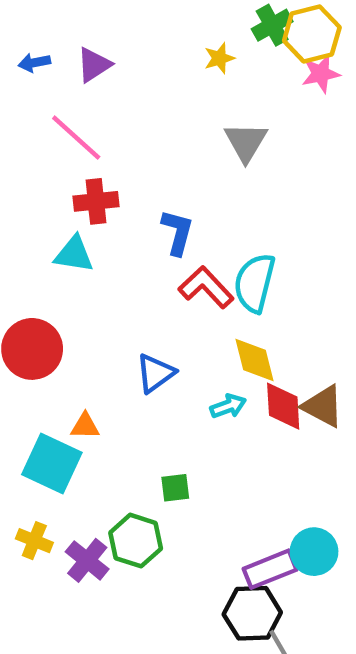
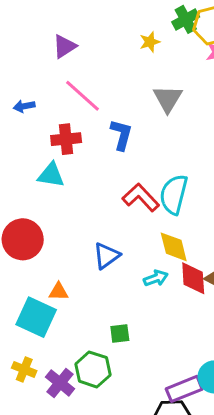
blue arrow: (34, 63) -> (24, 106), moved
pink line: (76, 138) -> (82, 96), moved
blue L-shape: (177, 232) -> (121, 135), moved

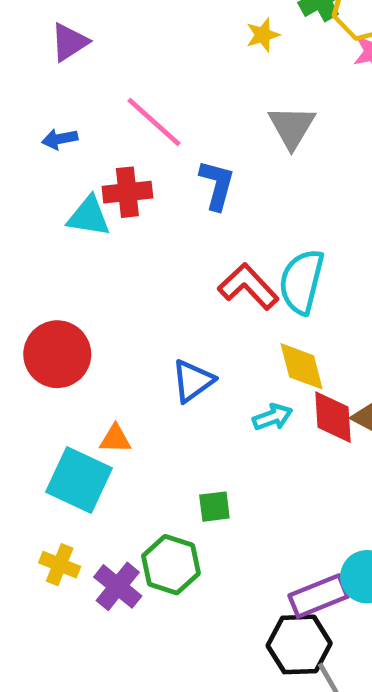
purple triangle: (65, 46) -> (69, 42), moved
cyan triangle: (51, 175) -> (89, 216), moved

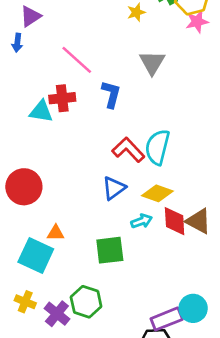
blue arrow: (60, 139) -> (17, 43), moved, turned -72
yellow diamond: (302, 366) -> (157, 193), turned -56
blue triangle: (193, 381) -> (114, 188), moved
green square: (214, 507) -> (110, 250), moved, size x1.6

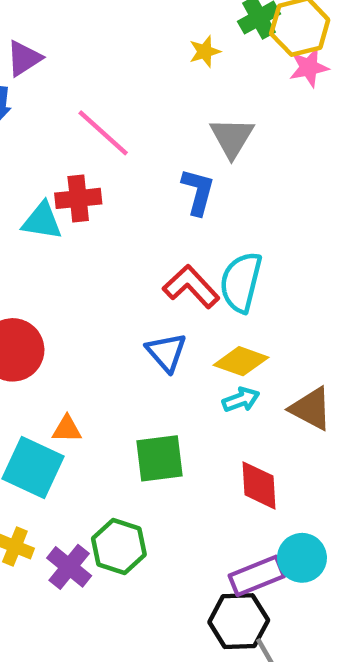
blue L-shape: (111, 94) -> (198, 192), moved
blue triangle: (114, 188) -> (166, 352), turned -35
cyan arrow: (142, 221) -> (241, 400), moved
red diamond: (175, 221) -> (259, 485), moved

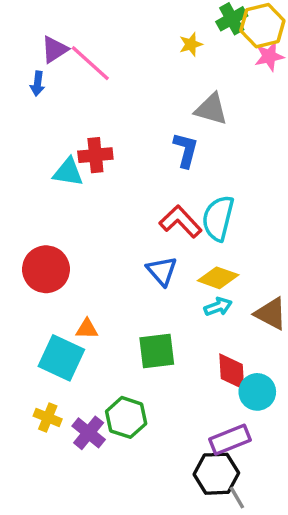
pink line: (103, 133) -> (90, 63), moved
gray triangle: (232, 137) -> (211, 109), turned -45
cyan circle: (302, 558) -> (257, 392), moved

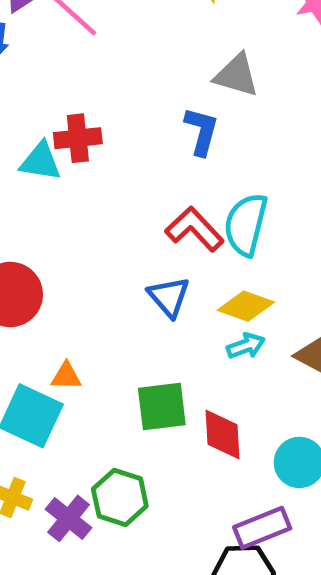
red diamond: (232, 371) -> (222, 434), moved

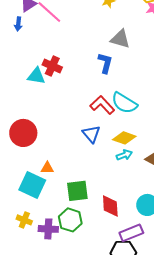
red cross: (78, 138) -> (52, 66), turned 30
cyan semicircle: (246, 225) -> (124, 103), turned -72
green square: (162, 406) -> (77, 191), moved
red diamond: (222, 434) -> (110, 206), moved
purple cross: (69, 518) -> (48, 229), turned -36

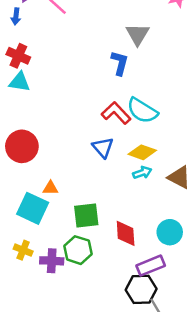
gray triangle: (120, 39) -> (138, 34), turned 45
red cross: (52, 66) -> (18, 56), moved
cyan triangle: (36, 76) -> (20, 82), moved

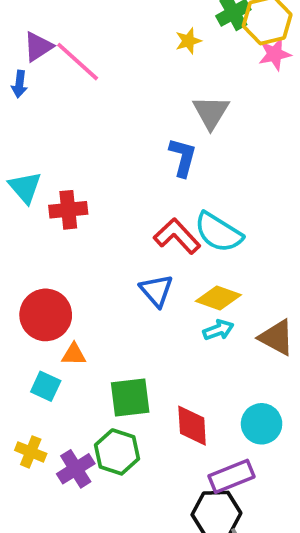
red cross: (18, 56) -> (68, 210), moved, turned -30
cyan triangle: (20, 82) -> (25, 187), turned 40
red circle: (22, 146) -> (46, 315), moved
cyan square: (33, 208) -> (46, 386), size x0.6
purple cross: (52, 261) -> (76, 469), turned -35

